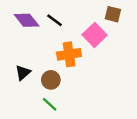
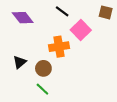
brown square: (113, 14) -> (106, 12), moved
black line: (54, 20) -> (62, 11), moved

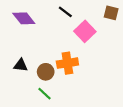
orange cross: (59, 47) -> (67, 63), moved
black triangle: (20, 62) -> (21, 65), turned 48

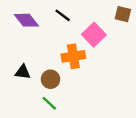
black line: (65, 12) -> (63, 15), moved
orange cross: (67, 63) -> (73, 56), moved

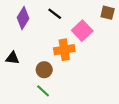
purple diamond: (26, 20) -> (23, 18), turned 70
black triangle: (23, 72) -> (12, 58), moved

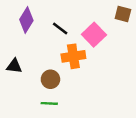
black line: (55, 14) -> (60, 29), moved
green line: (43, 91) -> (49, 103), turned -40

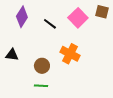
pink square: (94, 35) -> (78, 18), moved
orange cross: (73, 56) -> (70, 54), moved, turned 36

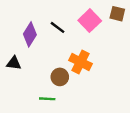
purple diamond: (22, 17) -> (30, 34), moved
brown circle: (42, 66) -> (60, 77), moved

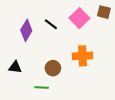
orange cross: (81, 62) -> (82, 56), moved, turned -30
black triangle: (14, 63) -> (15, 67), moved

